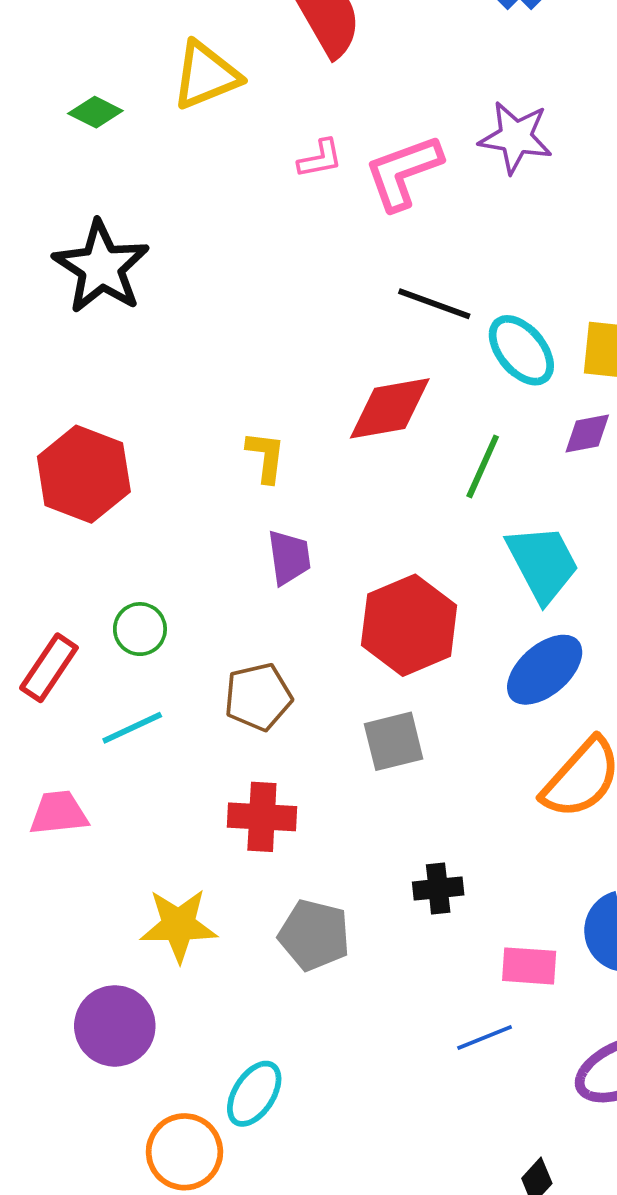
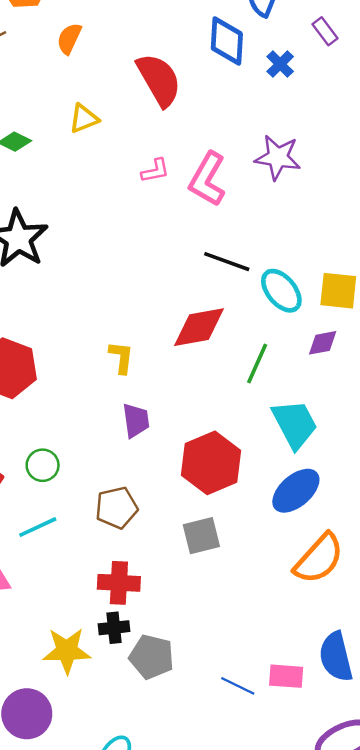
yellow triangle: (206, 75) -> (84, 119), size x0.7
pink L-shape: (403, 172) -> (207, 179), turned -40
black cross: (438, 888) -> (114, 628), moved
blue line: (485, 1038) -> (238, 686), moved, turned 48

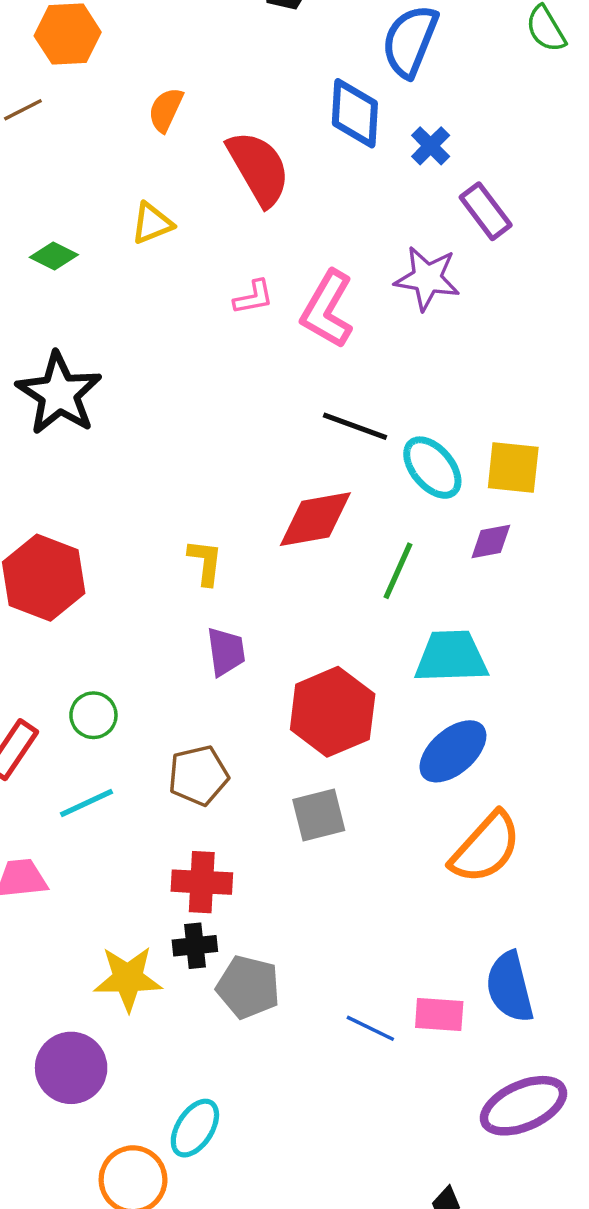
purple rectangle: (325, 31) -> (486, 211), moved, size x1.4
orange semicircle: (69, 39) -> (166, 110), moved
cyan trapezoid: (295, 424) -> (451, 657), turned -64

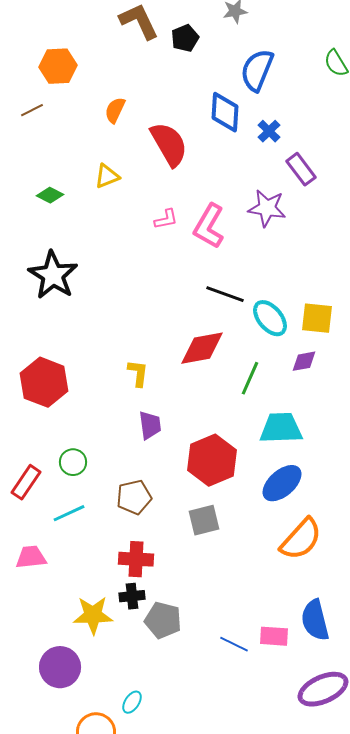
cyan ellipse: (195, 1128) -> (132, 702), size x0.7

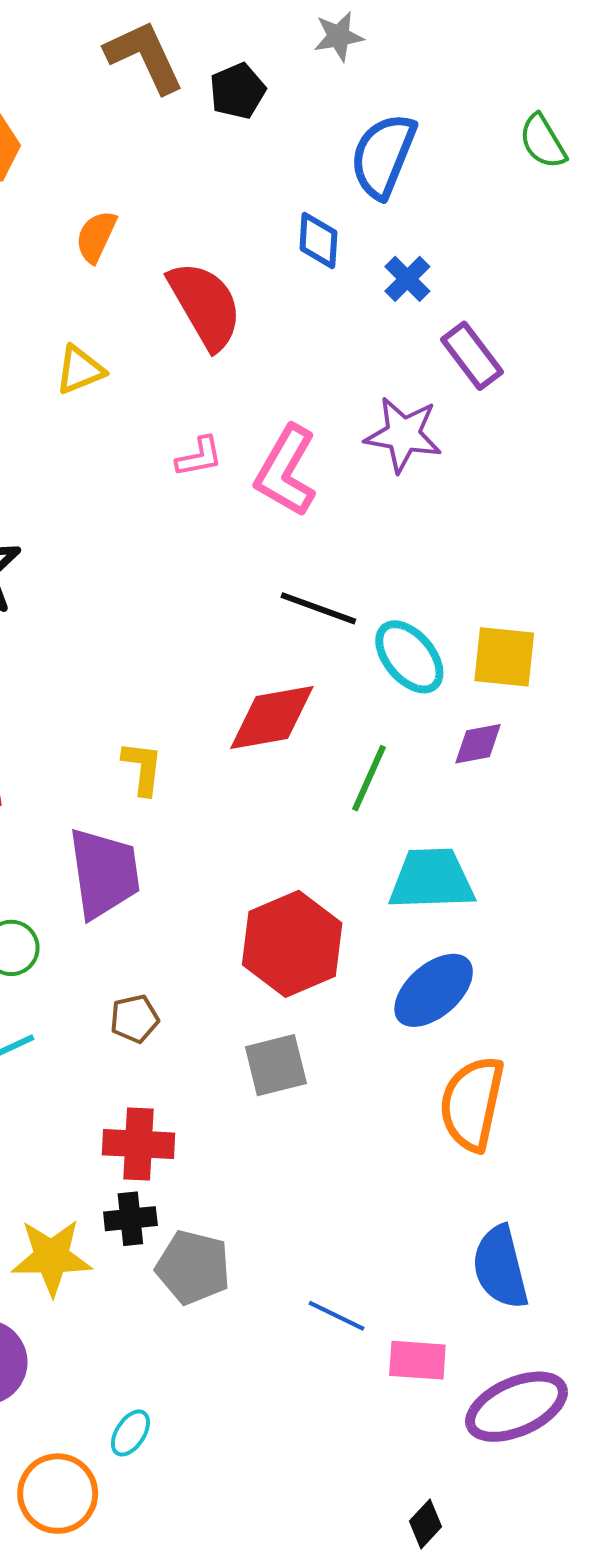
blue diamond: (225, 112) -> (318, 241), size x0.7
purple trapezoid: (150, 425) -> (104, 873), moved, size x1.6
brown pentagon: (134, 497) -> (134, 1019), size x0.7
orange semicircle: (301, 539) -> (472, 1104), turned 150
pink rectangle: (274, 636) -> (417, 1360), moved

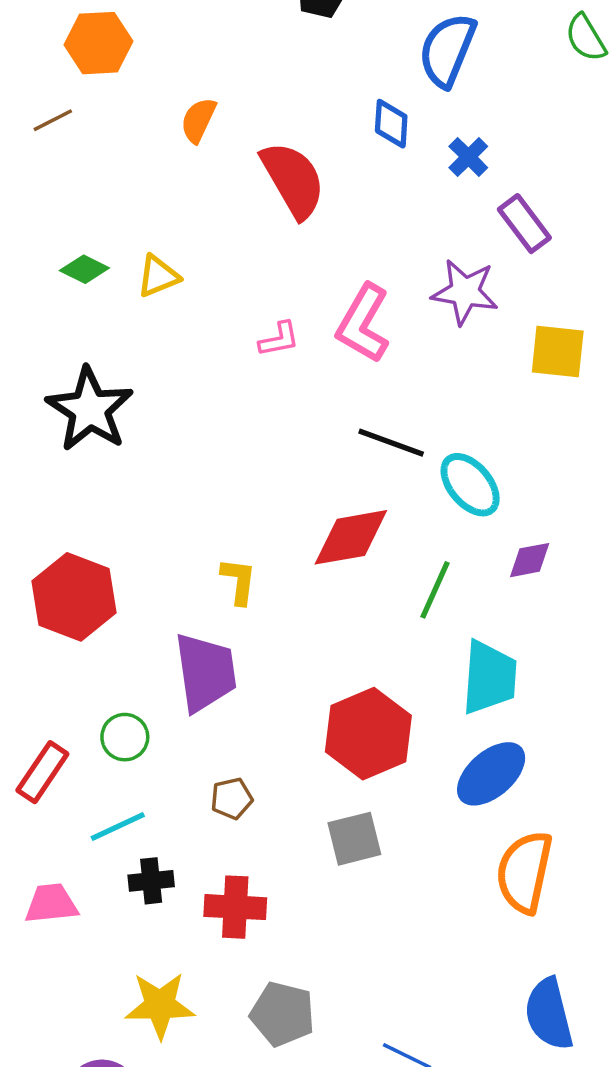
yellow triangle: (80, 370) -> (158, 276), moved
pink L-shape: (199, 457) -> (279, 339), moved
yellow square: (504, 657) -> (558, 352), moved
cyan trapezoid: (432, 879) -> (489, 677), turned 96
black cross: (130, 1219) -> (151, 881), moved

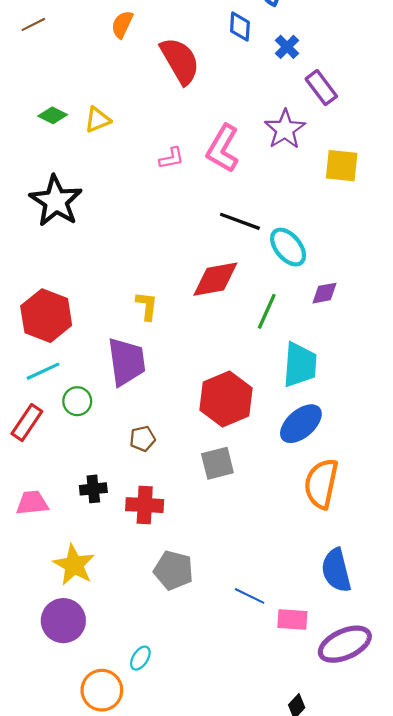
purple star: (465, 292) -> (285, 129), turned 30
cyan line: (118, 826) -> (43, 371), moved
yellow star: (160, 1005) -> (74, 565), moved, turned 30

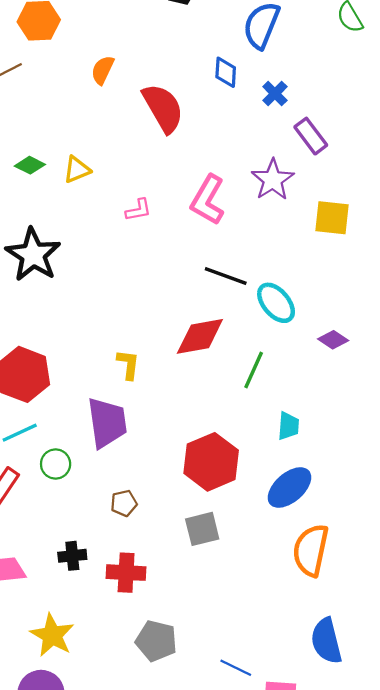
pink L-shape: (171, 158) -> (138, 210), moved
purple diamond: (324, 293) -> (333, 340), moved, turned 44
cyan trapezoid: (300, 365) -> (288, 426), size x0.6

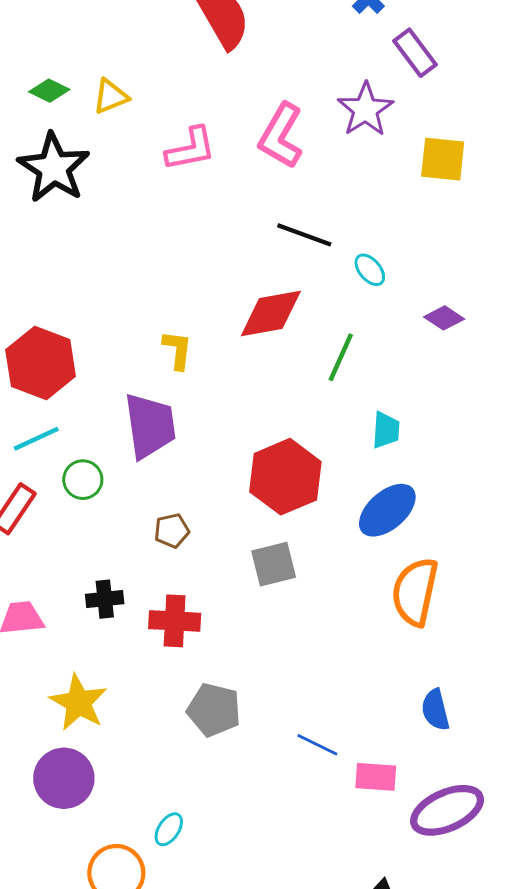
pink L-shape: (138, 210) -> (191, 149), size x1.5
black star: (33, 255) -> (54, 168), moved
cyan ellipse: (276, 303) -> (370, 270), size x0.6
blue semicircle: (326, 641) -> (435, 710), size x0.7

